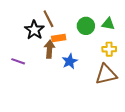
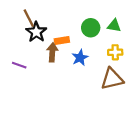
brown line: (48, 19) -> (29, 18), moved
blue star: (70, 61) -> (80, 58), moved

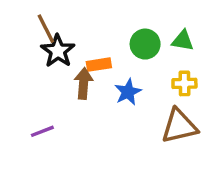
purple line: (19, 65) -> (42, 131), moved, turned -40

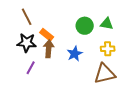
black star: (58, 51) -> (27, 43), moved, turned -30
orange rectangle: (99, 65) -> (47, 35), moved, turned 48
purple line: (42, 131) -> (31, 68), moved, turned -40

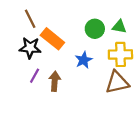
orange rectangle: (47, 35) -> (52, 39), size x1.5
brown arrow: (49, 49) -> (55, 81), moved
yellow cross: (108, 49) -> (120, 54), size x1.5

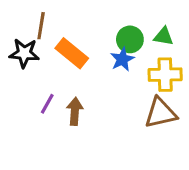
brown line: (30, 19) -> (41, 26), turned 36
black star: (30, 48) -> (24, 53), moved
blue star: (84, 60) -> (122, 59), moved

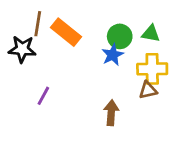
orange rectangle: (72, 53) -> (66, 32), moved
brown arrow: (75, 111) -> (111, 113), moved
brown triangle: (161, 113) -> (148, 90), moved, size x0.6

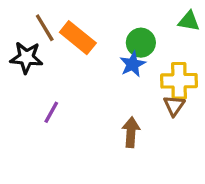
brown line: (38, 24) -> (45, 28), turned -40
green triangle: (151, 34) -> (189, 21), moved
brown triangle: (148, 90) -> (174, 106), turned -42

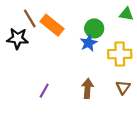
brown triangle: (174, 106) -> (123, 87), moved
purple line: (51, 112) -> (44, 91), moved

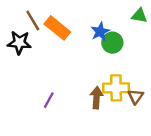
green circle: (94, 28) -> (112, 43), moved
blue star: (89, 43) -> (100, 32), moved
yellow cross: (120, 54) -> (116, 88), moved

